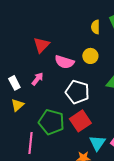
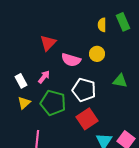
green pentagon: (51, 122) -> (53, 103), moved

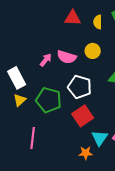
red triangle: (48, 43) -> (73, 18), moved, turned 48
pink arrow: (44, 77) -> (46, 60), moved
white rectangle: (21, 81) -> (17, 78), size x1.5

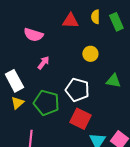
yellow semicircle: (98, 22) -> (95, 17), moved
pink semicircle: (67, 57) -> (33, 35), moved
red square: (83, 116) -> (80, 119), turned -30

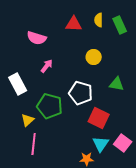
yellow triangle: (17, 103) -> (28, 120), moved
red square: (80, 119) -> (99, 118), moved

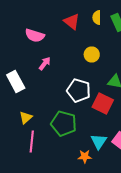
red triangle: (74, 24) -> (72, 22), turned 36
green pentagon: (50, 106) -> (64, 124), moved
red square: (99, 118) -> (103, 104), moved

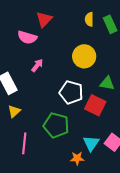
red triangle: (72, 22) -> (44, 19), moved, turned 36
yellow circle: (92, 54) -> (84, 56), size x1.5
yellow triangle: (26, 118) -> (14, 111), moved

